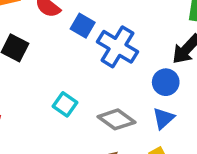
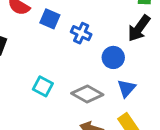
blue cross: (118, 47) -> (81, 33), size x0.6
blue circle: (166, 82) -> (113, 57), moved

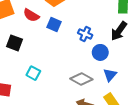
blue cross: (81, 33) -> (85, 34), moved
cyan square: (43, 86) -> (33, 73), moved

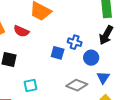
blue square: (54, 24) -> (58, 53), moved
cyan square: (33, 73) -> (31, 86), turned -32

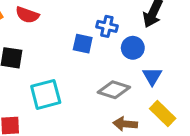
cyan square: (31, 86) -> (46, 94), size x1.5

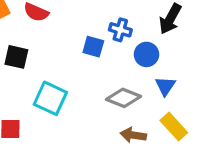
cyan square: (46, 94) -> (50, 98), turned 36

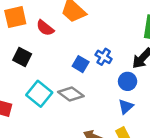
blue circle: (146, 54) -> (128, 81), moved
gray diamond: (123, 98) -> (71, 94), moved

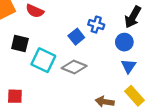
blue square: (81, 64) -> (76, 37), turned 35
cyan square: (39, 94) -> (43, 60), moved

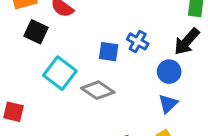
blue square: (76, 37) -> (109, 52), turned 35
black square: (20, 43) -> (36, 32), moved

